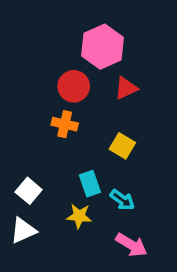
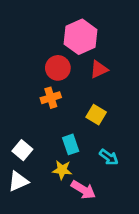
orange cross: (65, 124) -> (51, 98), turned -30
cyan arrow: (122, 200) -> (109, 157), moved
pink arrow: (131, 245) -> (83, 190), moved

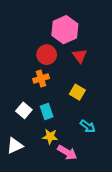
red triangle: (99, 69) -> (80, 56), turned -42
cyan rectangle: (71, 144) -> (47, 112), moved
white square: (22, 150) -> (24, 110), moved

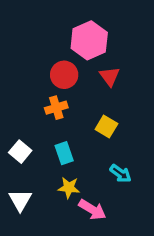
white square: (24, 110) -> (20, 152), moved
white triangle: (15, 146) -> (20, 200), turned -36

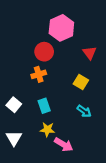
red triangle: (110, 76) -> (90, 53), moved
yellow square: (106, 126) -> (81, 82), moved
cyan arrow: (121, 174) -> (84, 111), moved

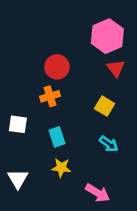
pink hexagon: (61, 28) -> (107, 36), moved
white square: (14, 105) -> (18, 124), moved, turned -32
pink arrow: (64, 145) -> (98, 193), moved

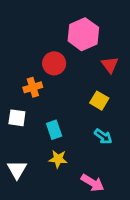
pink hexagon: (107, 36) -> (83, 34), moved
orange cross: (50, 96) -> (33, 87), moved

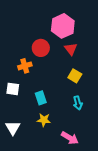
red triangle: (110, 65) -> (71, 49), moved
cyan arrow: (103, 136) -> (78, 103), turned 40

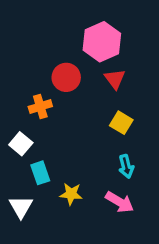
white square: (13, 89) -> (21, 144), turned 32
cyan rectangle: (41, 98) -> (40, 173), moved
pink arrow: (70, 138) -> (120, 202), moved

